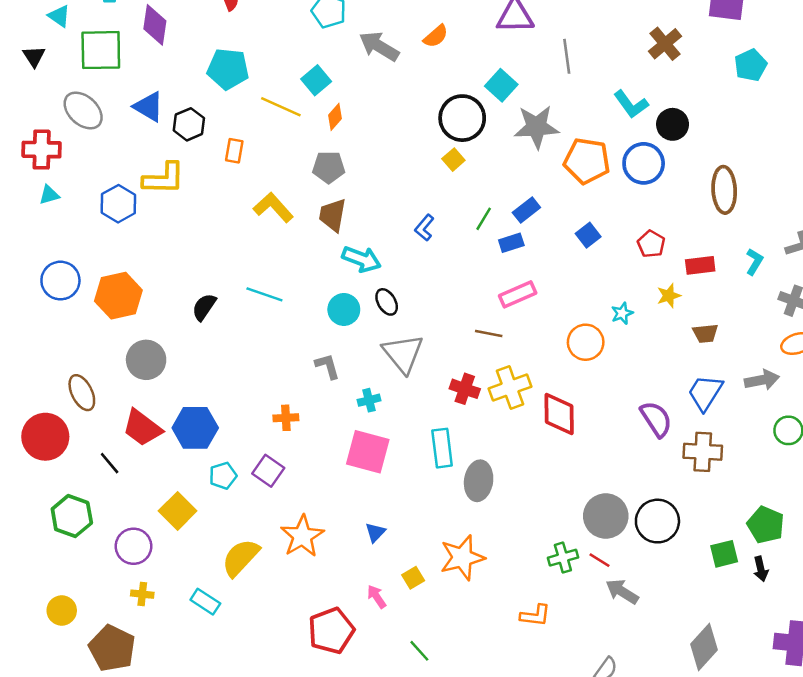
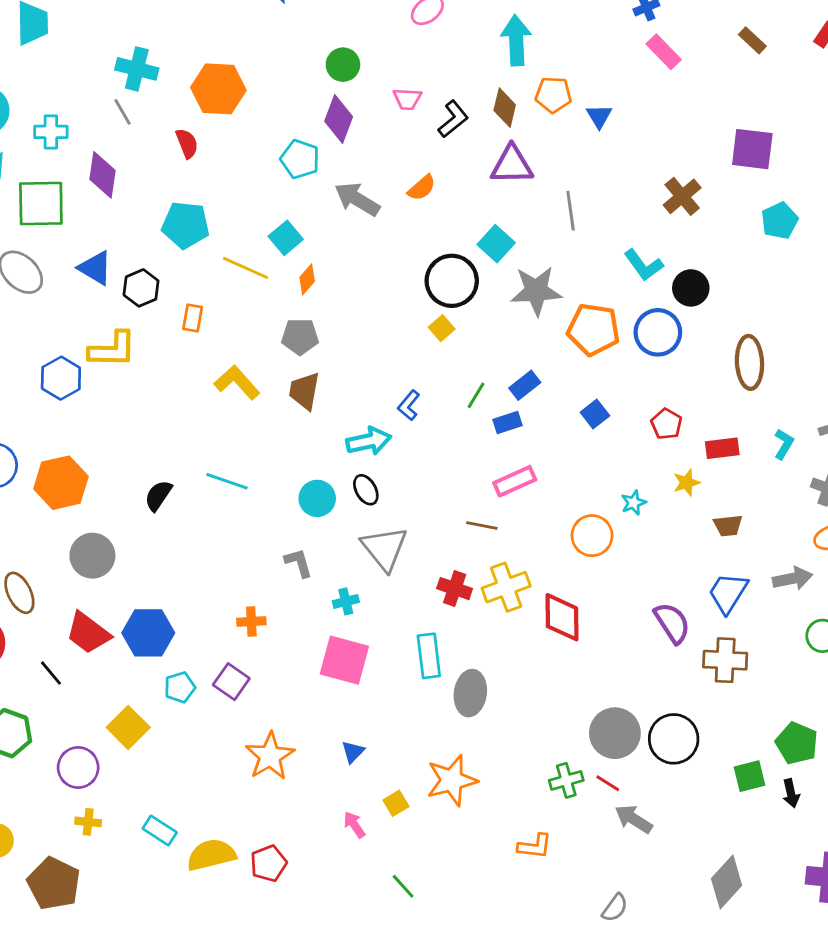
cyan arrow: (361, 259) -> (369, 441), moved, turned -33
yellow semicircle: (241, 558) -> (211, 855), moved, turned 33
red pentagon: (331, 631) -> (269, 863), moved, size x0.7

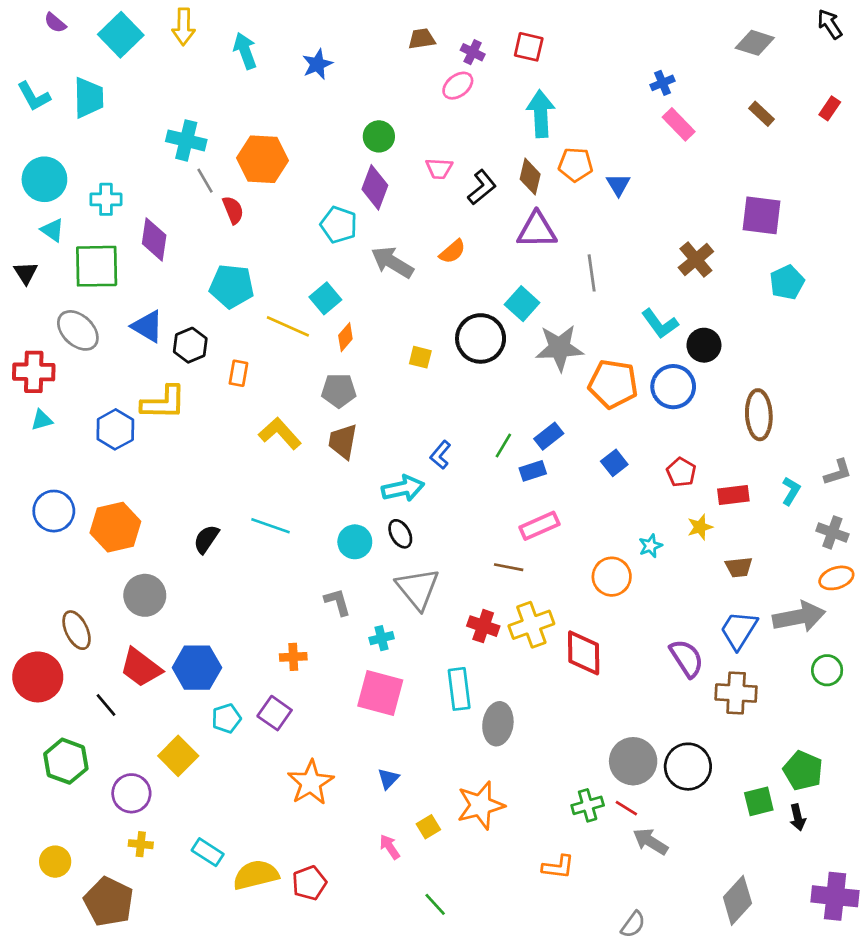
gray line: (122, 112) -> (205, 181), moved
yellow square: (442, 328) -> (420, 357), moved, turned -35
gray arrow: (792, 579) -> (799, 617), size x1.4

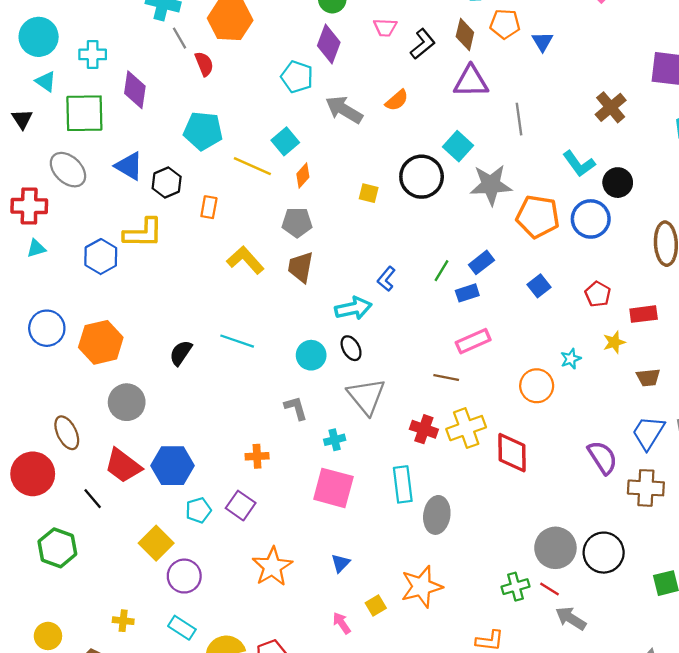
purple circle: (131, 793) -> (184, 576), moved

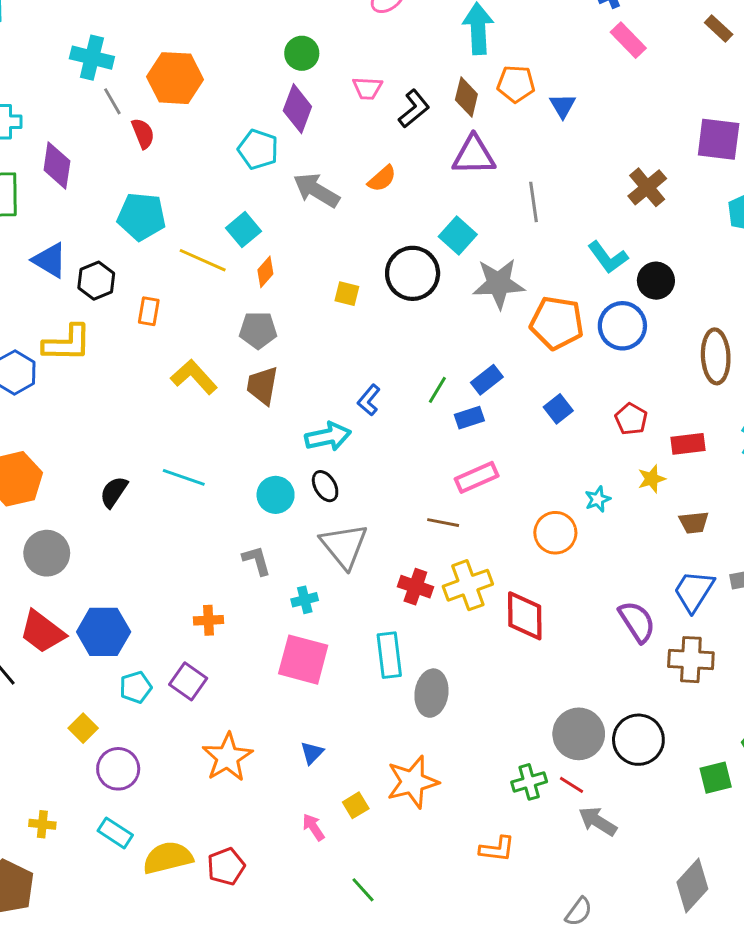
yellow square: (156, 543) -> (83, 728), size x0.7

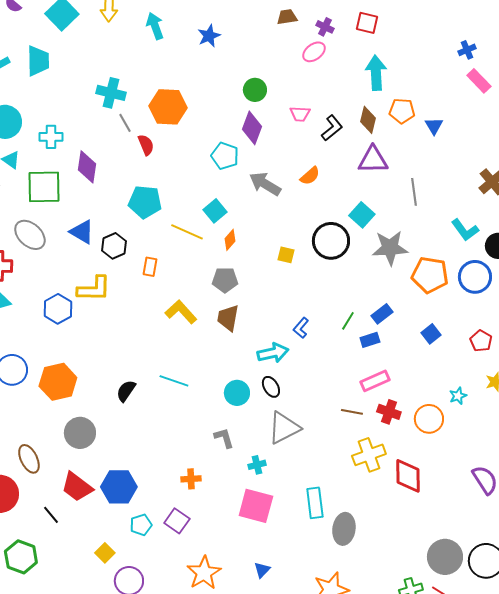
gray triangle: (344, 546) -> (284, 428), turned 42
red cross: (415, 587) -> (389, 412), moved

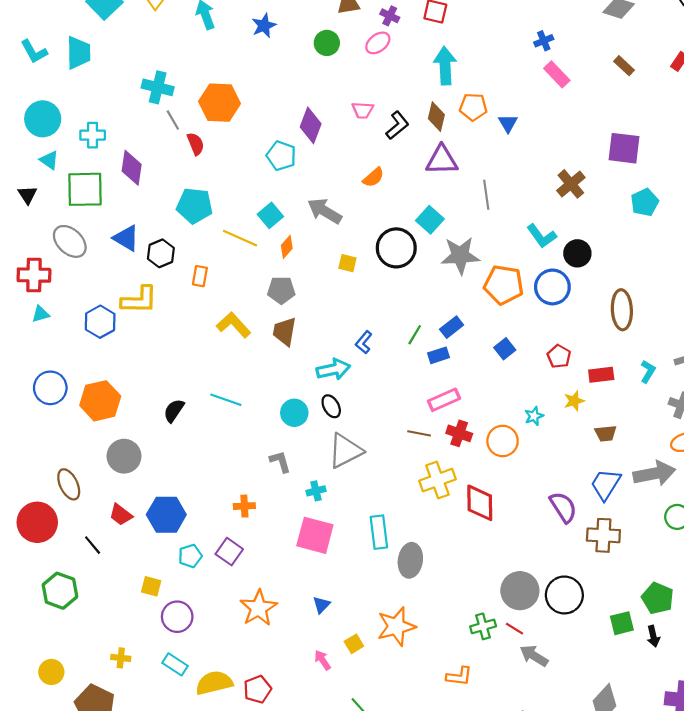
green circle: (255, 90) -> (327, 43), moved
gray arrow: (265, 184) -> (325, 211), moved
red trapezoid: (77, 487) -> (121, 515), size x0.7
yellow square: (105, 553) -> (151, 586), turned -30

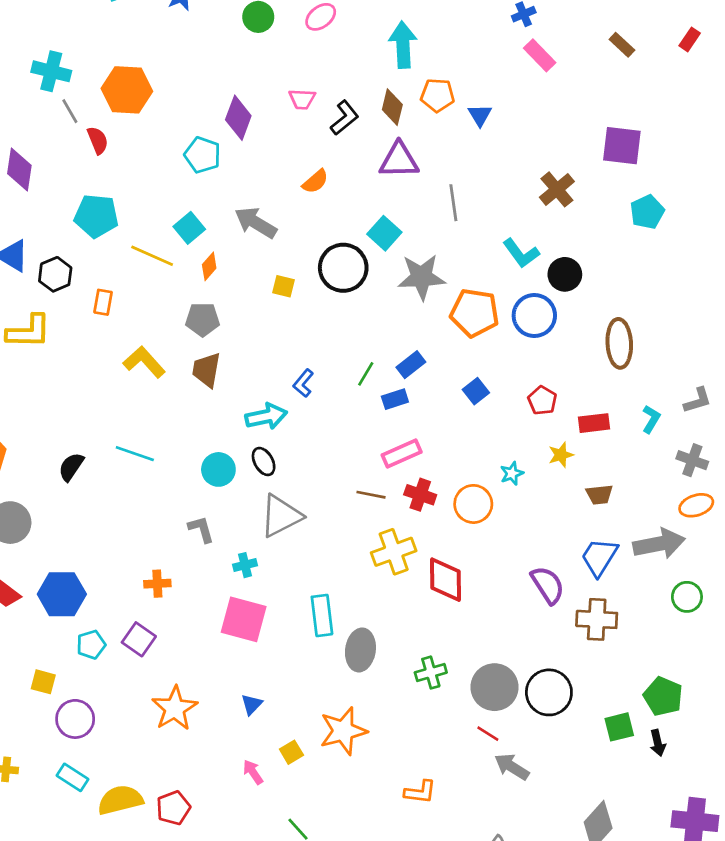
green cross: (483, 626) -> (431, 673), moved

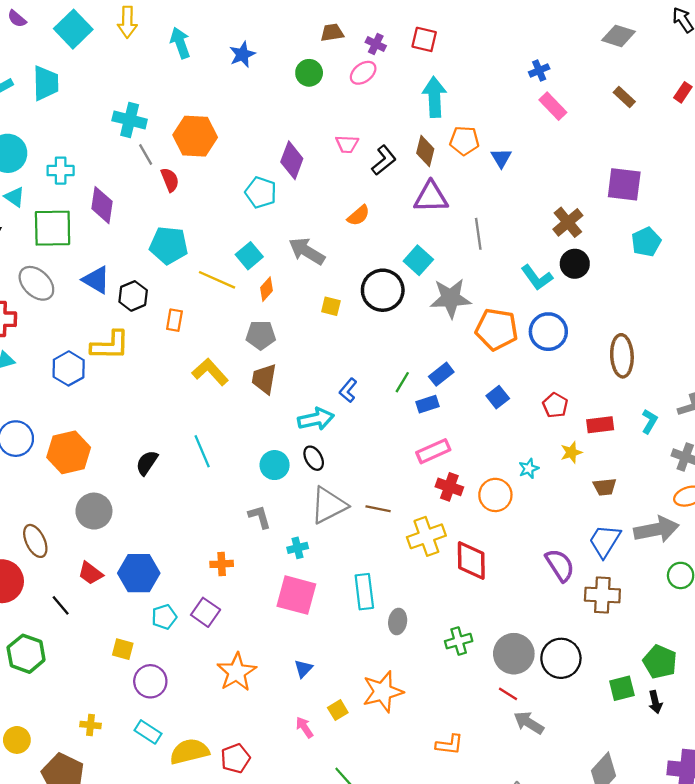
black circle: (565, 274) -> (575, 264), moved
cyan line: (135, 454) -> (202, 451), turned 48
brown line: (371, 495) -> (378, 509), moved
gray ellipse: (360, 650) -> (398, 621), size x0.7

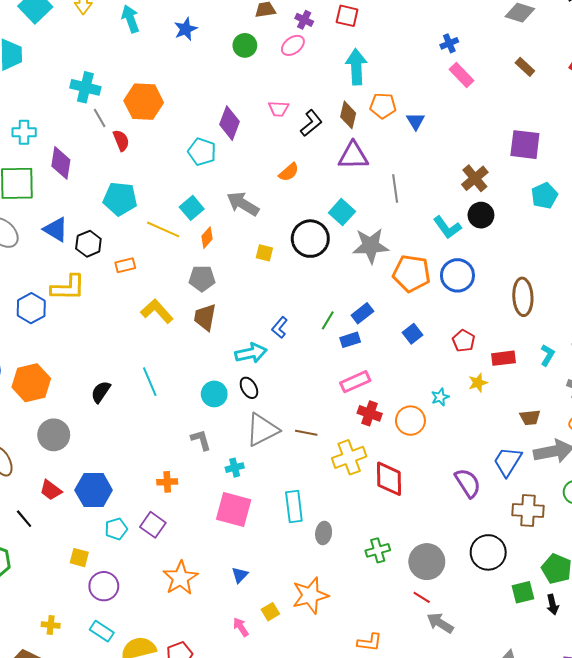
orange rectangle: (174, 320) -> (125, 265), turned 66
brown trapezoid: (605, 487) -> (530, 417), moved
brown cross: (602, 595) -> (528, 511), moved
black circle: (561, 658) -> (488, 552), moved

